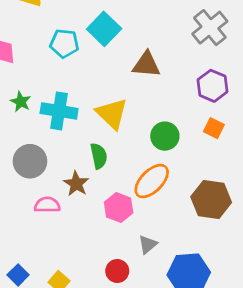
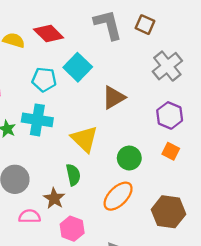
brown triangle: (146, 65) -> (114, 97), turned -35
cyan cross: (59, 111) -> (37, 120), moved
pink hexagon: (119, 208) -> (72, 229), moved

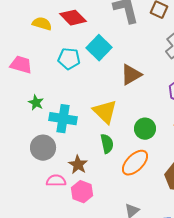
cyan cross: (37, 120) -> (63, 119), moved
green semicircle: (73, 175) -> (107, 144), moved
pink hexagon: (72, 229) -> (82, 192), moved

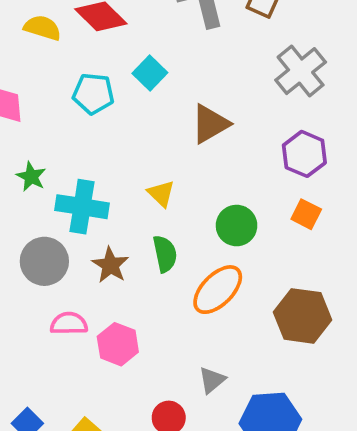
cyan square: (99, 48) -> (150, 73), size x0.7
yellow triangle: (105, 112) -> (161, 193), size x0.6
brown star: (78, 165) -> (110, 265), moved

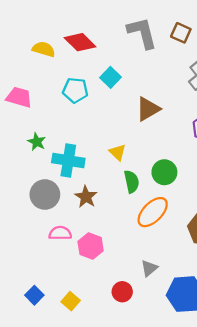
green semicircle: (165, 254) -> (132, 182), moved

